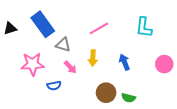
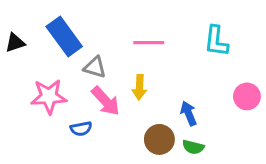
pink line: (99, 28) -> (149, 43), turned 30
blue arrow: (124, 62) -> (189, 113), moved
pink arrow: (70, 67) -> (106, 101), size x1.5

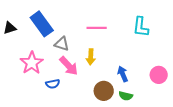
pink star: (49, 96) -> (32, 63), turned -30
pink circle: (247, 96) -> (159, 75), moved

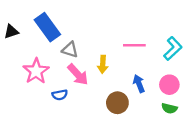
cyan L-shape: (141, 27) -> (173, 49), moved, turned -140
pink line: (97, 28) -> (134, 45), moved
pink circle: (159, 75) -> (169, 85), moved
green semicircle: (126, 96) -> (169, 108), moved

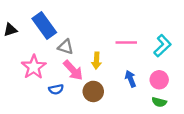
brown circle: (117, 103) -> (93, 91), moved

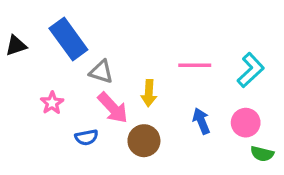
pink star: (34, 67) -> (52, 103), size x0.6
green semicircle: (159, 102) -> (262, 154), moved

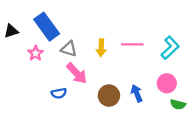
yellow arrow: (149, 93) -> (101, 48), moved
pink star: (52, 103) -> (36, 53), moved
blue arrow: (201, 121) -> (137, 93), moved
brown circle: (144, 141) -> (109, 96), moved

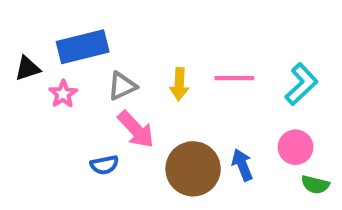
blue rectangle: (47, 27) -> (83, 47), turned -68
black triangle: (11, 31) -> (28, 68), moved
gray triangle: (69, 49) -> (122, 86), turned -42
brown circle: (109, 96) -> (193, 169), size x1.4

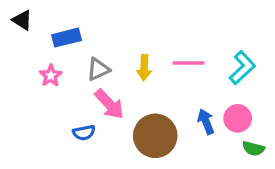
blue rectangle: (83, 47) -> (67, 38), size x0.7
black triangle: (28, 68) -> (22, 20), moved, turned 50
blue arrow: (242, 165) -> (206, 122), moved

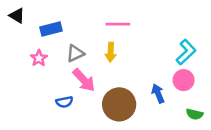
pink line: (188, 63) -> (118, 24), moved
pink circle: (238, 118) -> (184, 80), moved

